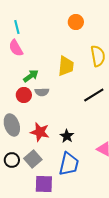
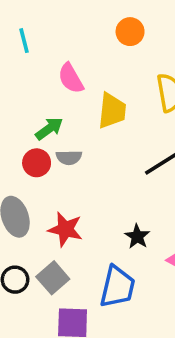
pink semicircle: (16, 48) -> (71, 78), moved
black star: (67, 136) -> (137, 236), moved

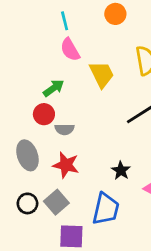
cyan line: (24, 41) -> (65, 21), moved
yellow trapezoid: (112, 111) -> (102, 74), turned -32
gray semicircle: (69, 157) -> (65, 129), moved

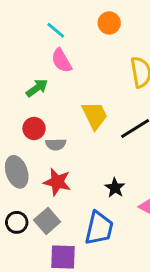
cyan line: (65, 21) -> (56, 30), turned -36
yellow trapezoid: (102, 74) -> (95, 115), moved
green arrow: (54, 88) -> (37, 88), moved

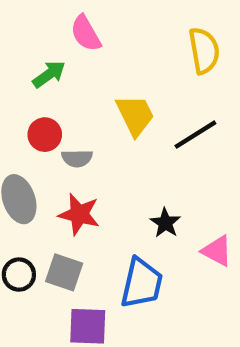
gray square: (47, 221) -> (64, 272), turned -30

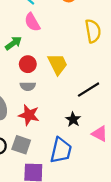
red circle: (45, 135) -> (28, 64), moved
black line: (195, 135) -> (89, 90), moved

